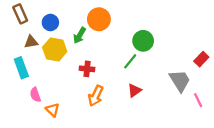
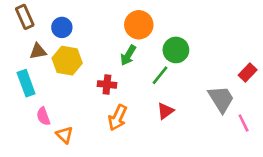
orange circle: (99, 19) -> (139, 25), moved
green arrow: (80, 35) -> (128, 55), moved

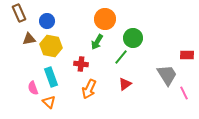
red rectangle: (248, 73) -> (187, 55), turned 48
cyan rectangle: (26, 83) -> (51, 77), moved

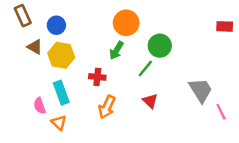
brown triangle: (29, 39) -> (35, 47), turned 40
red rectangle: (187, 55) -> (225, 26), moved
red triangle: (125, 84) -> (150, 101), turned -40

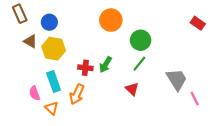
red rectangle: (225, 26) -> (198, 23), turned 32
green arrow: (116, 50) -> (106, 65), moved
green line: (145, 68) -> (139, 64), moved
orange arrow: (107, 107) -> (77, 94), moved

